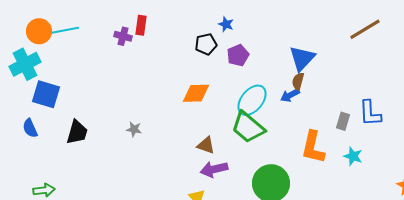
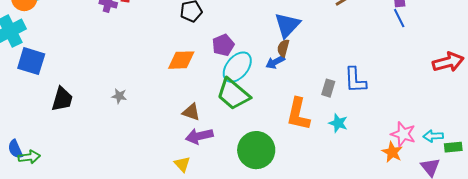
purple pentagon: (238, 55) -> (223, 45), moved
blue semicircle: (30, 128) -> (15, 149), moved

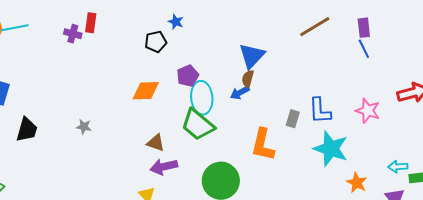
cyan ellipse: (237, 67) -> (202, 98), turned -44
cyan star: (338, 123) -> (331, 149), moved, size x1.8
pink star: (403, 134) -> (368, 111), moved

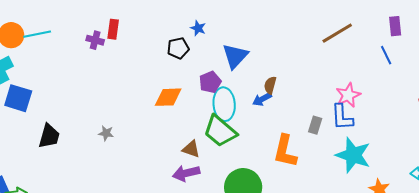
purple rectangle: (364, 28) -> (395, 26), moved
blue triangle: (252, 56) -> (235, 56), moved
pink star: (368, 111) -> (348, 95), moved, turned 30
brown triangle: (156, 143) -> (191, 149), moved

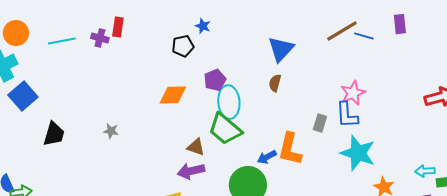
cyan line: (37, 34) -> (62, 41), moved
blue line: (386, 55) -> (364, 36), moved, turned -48
blue triangle: (235, 56) -> (281, 49), moved
blue square: (18, 98) -> (23, 96), turned 32
blue arrow: (262, 99) -> (267, 157), moved

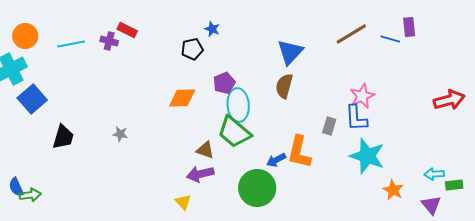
red rectangle: (118, 27) -> (127, 30), turned -72
blue line: (364, 36) -> (390, 39), moved
brown semicircle: (275, 83) -> (284, 86), size x1.4

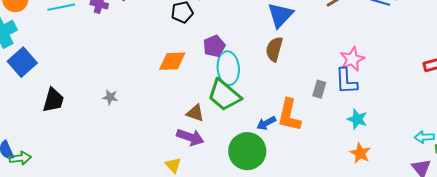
cyan star: (367, 156) -> (357, 119), size x0.6
purple arrow: (200, 174) -> (190, 137), turned -148
orange star: (393, 190) -> (360, 153), moved

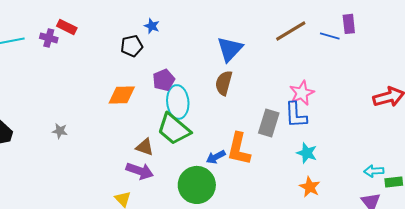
gray rectangle: (319, 89) -> (269, 123), size x1.5

